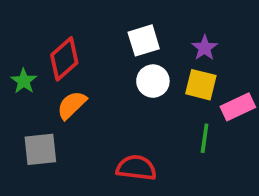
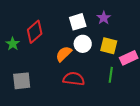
purple star: (205, 48) -> (104, 18), moved
orange semicircle: (72, 105) -> (64, 54), moved
red semicircle: (136, 168) -> (74, 79), moved

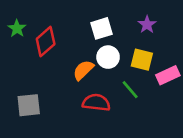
purple star: (104, 18) -> (147, 25), moved
green star: (13, 44) -> (17, 28), moved
green line: (111, 75) -> (130, 90), moved, turned -49

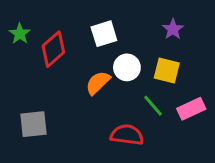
white square: (102, 28) -> (104, 34), moved
pink rectangle: (168, 75) -> (191, 109), moved
red semicircle: (96, 103) -> (127, 135), moved

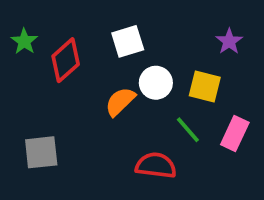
purple star: (173, 29) -> (229, 41), moved
pink rectangle: (191, 109) -> (235, 133), turned -40

